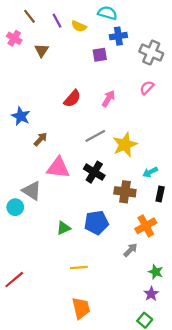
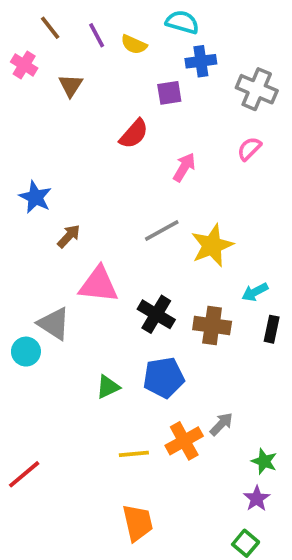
red semicircle: (72, 99) -> (134, 134), moved
black cross: (94, 172) -> (156, 314), moved
orange cross: (146, 226) -> (184, 441), moved

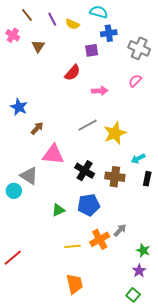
pink arrow: (184, 167) -> (100, 91), turned 56

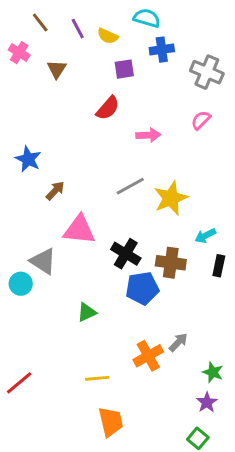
purple square: (92, 50) -> (124, 69), moved
blue pentagon: (89, 205) -> (142, 288), moved
yellow line: (72, 246) -> (97, 378), moved

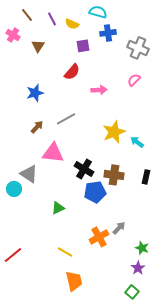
blue star: (28, 159) -> (35, 93), moved, turned 30
gray line: (130, 186) -> (66, 119), moved
cyan arrow: (205, 236) -> (137, 142), moved, turned 64
yellow line: (97, 378) -> (65, 252), turned 35

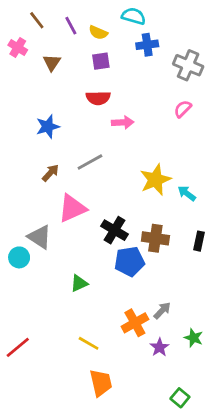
purple square: (83, 46) -> (101, 61), moved
red semicircle: (72, 72) -> (98, 98), turned 48
pink arrow: (99, 90) -> (123, 122), moved
pink triangle: (53, 153) -> (72, 208), turned -30
purple star: (138, 268) -> (159, 347), moved

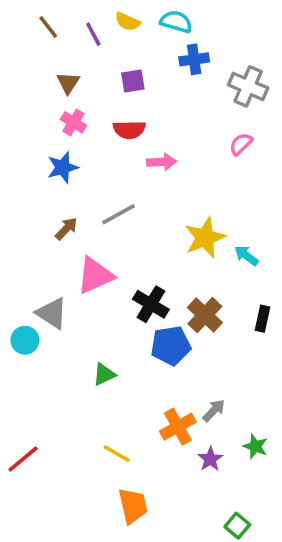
yellow semicircle: (98, 32) -> (127, 22), moved
pink cross: (18, 47) -> (73, 122), moved
brown cross: (155, 238) -> (205, 315), turned 35

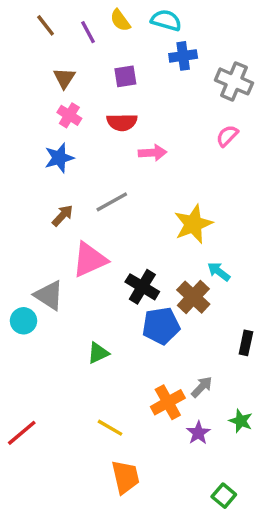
yellow semicircle: (127, 22) -> (120, 20), turned 30
cyan arrow: (246, 256) -> (219, 272), moved
black rectangle: (263, 319) -> (246, 343), moved

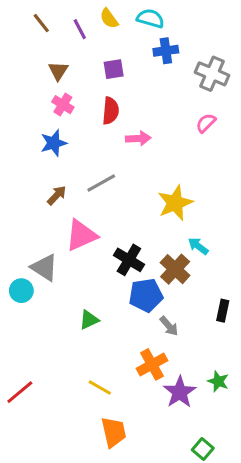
red semicircle: (122, 122) -> (111, 111), turned -84
gray arrow: (202, 387) -> (169, 326), moved, turned 95
purple star: (198, 433) -> (180, 392), size x1.5

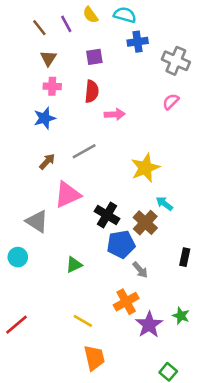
brown line: (41, 23) -> (39, 28), moved
pink cross: (63, 105) -> (52, 86), turned -30
cyan circle: (21, 291) -> (18, 257), moved

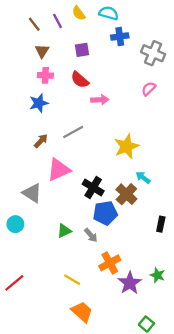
red semicircle: (92, 91) -> (80, 80), turned 126
gray arrow: (140, 270) -> (91, 235), moved
orange trapezoid: (94, 358) -> (82, 312), turned -35

